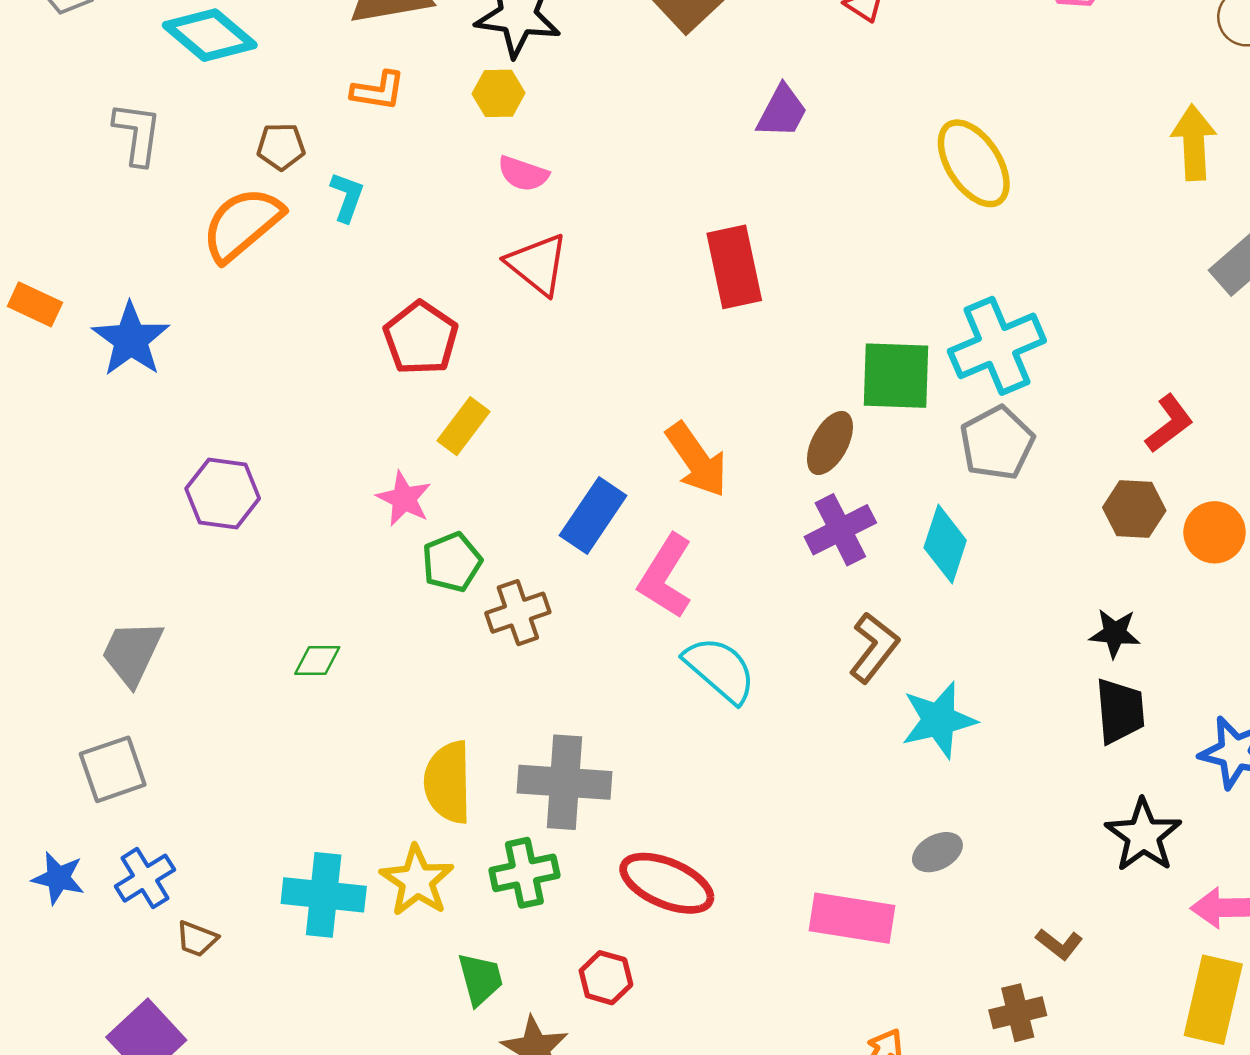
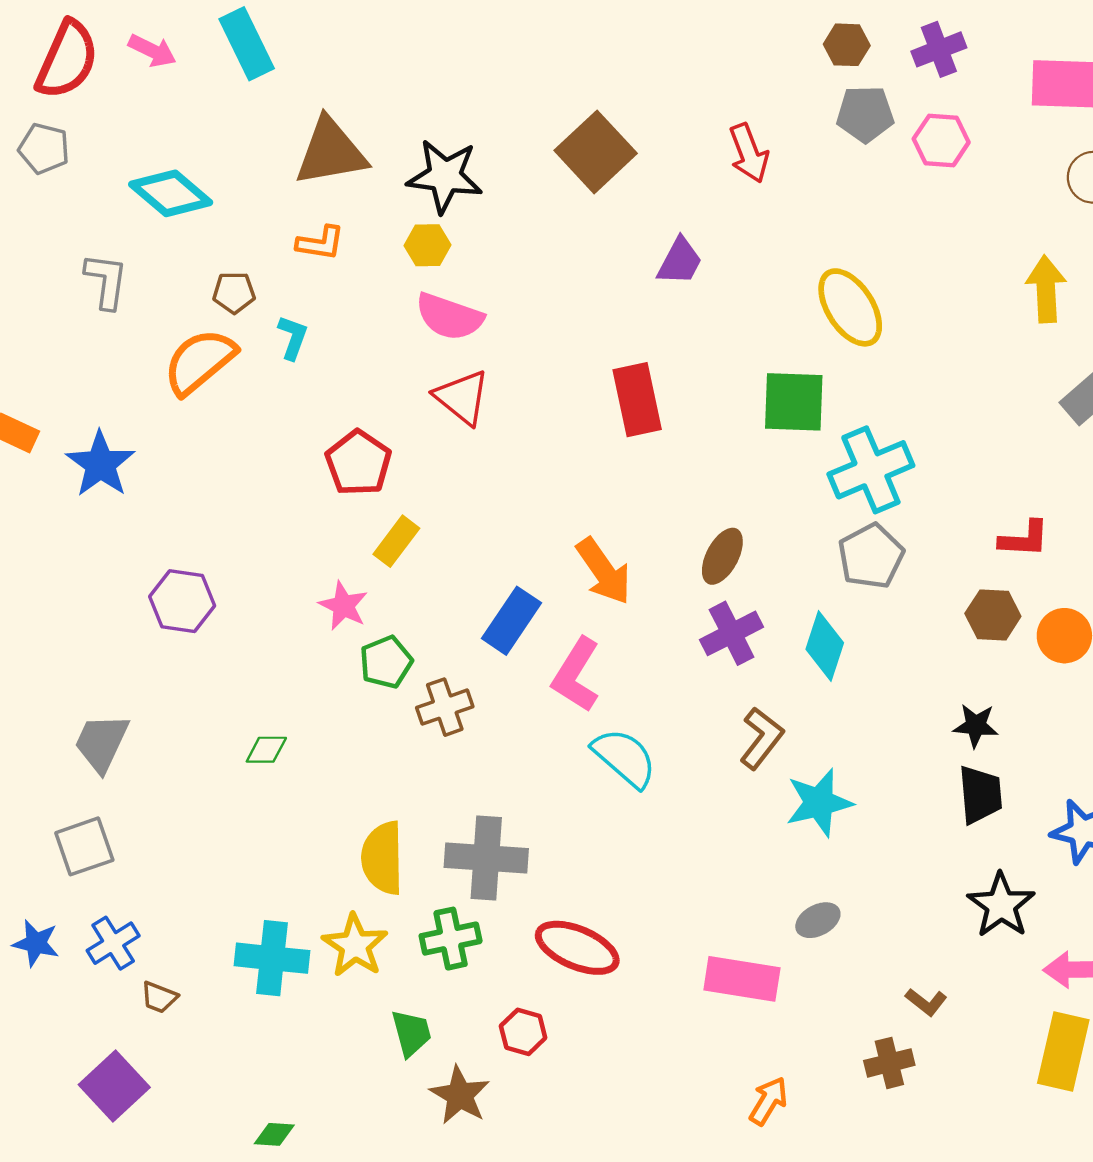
pink semicircle: (523, 174) -> (449, 317), size x1.5
green square: (896, 376) -> (794, 402), moved
red L-shape: (1169, 424) -> (1024, 539), turned 40

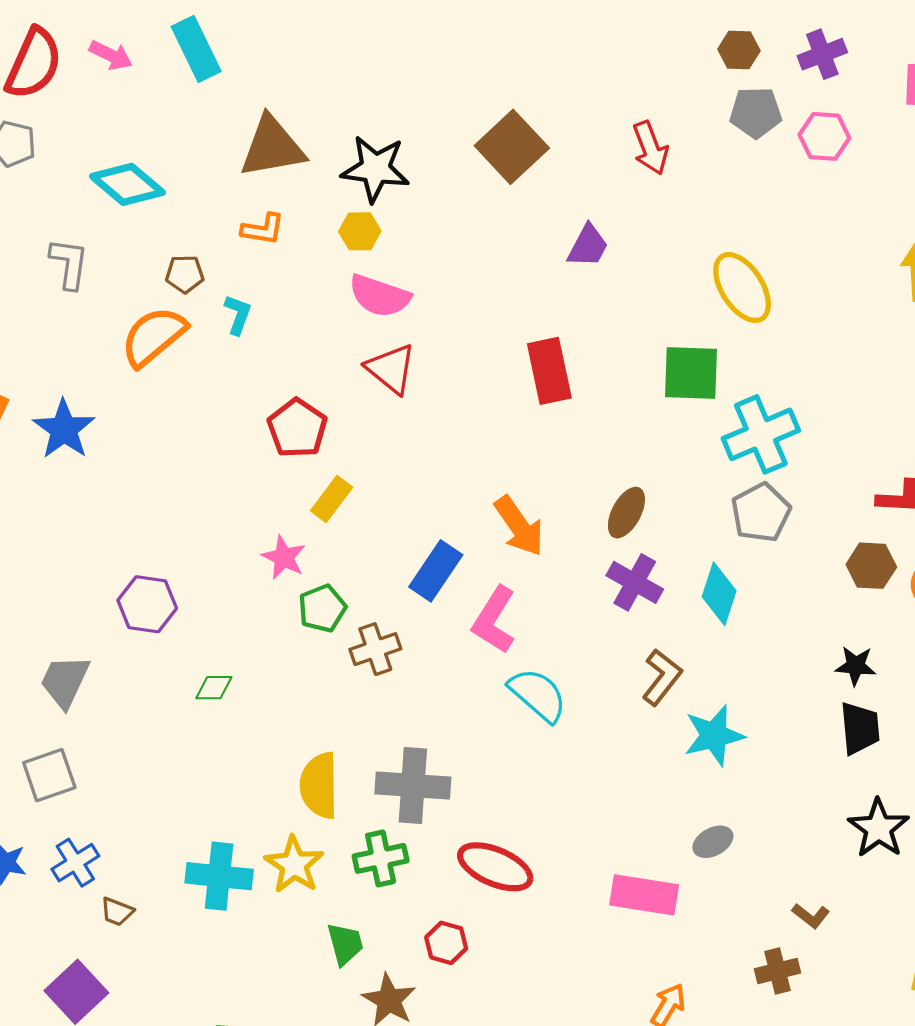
purple hexagon: (182, 601) -> (147, 604), moved
purple cross: (732, 633) -> (635, 582), turned -34

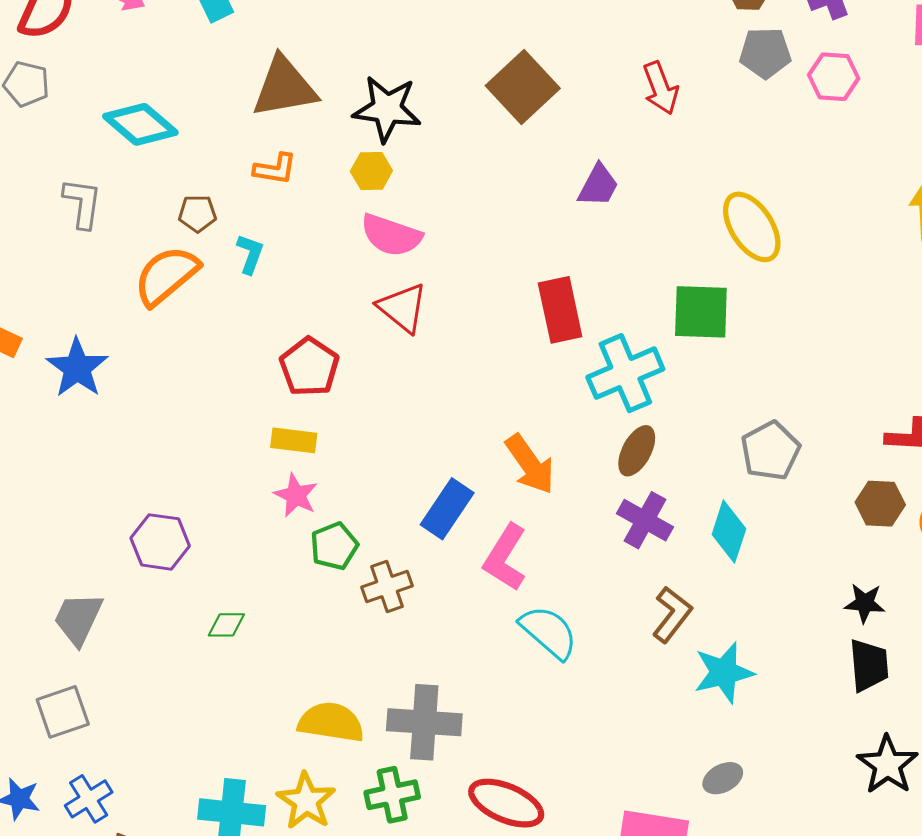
cyan cross: (761, 434) -> (625, 373), moved
yellow rectangle: (332, 499) -> (294, 440), moved, turned 60
yellow semicircle: (319, 786) -> (331, 722), turned 100

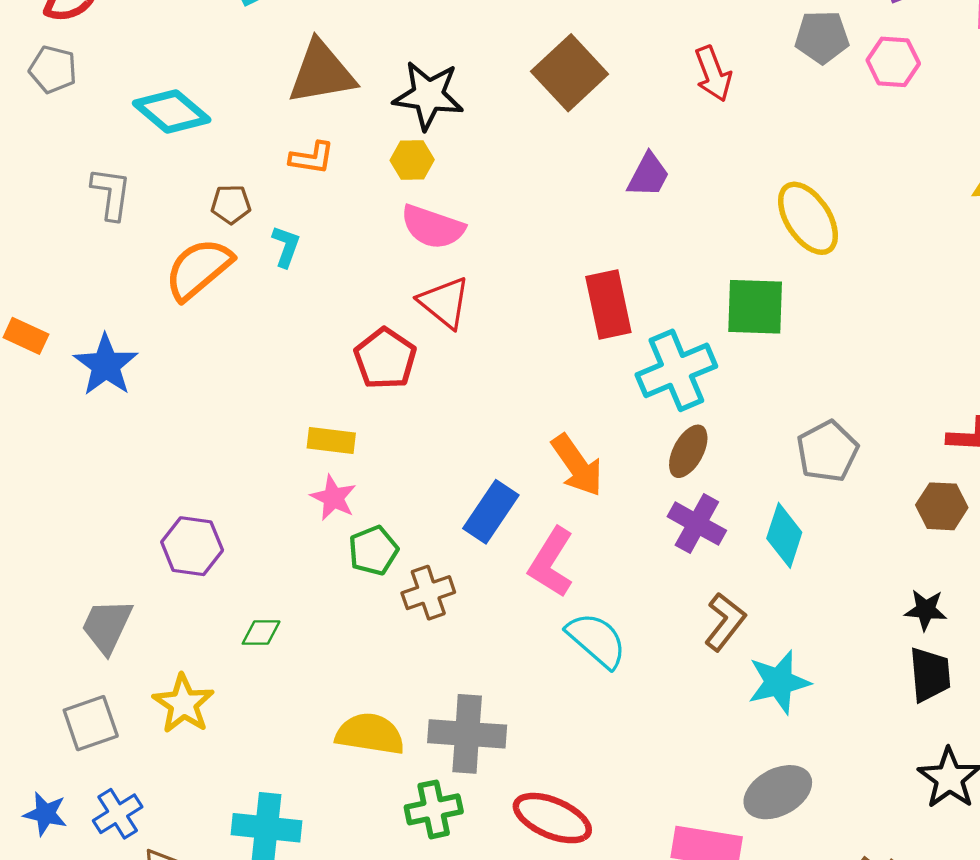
red pentagon: (309, 367) -> (385, 359), moved
gray ellipse: (723, 778) -> (778, 792), size x1.6
yellow star: (306, 801) -> (183, 704), moved

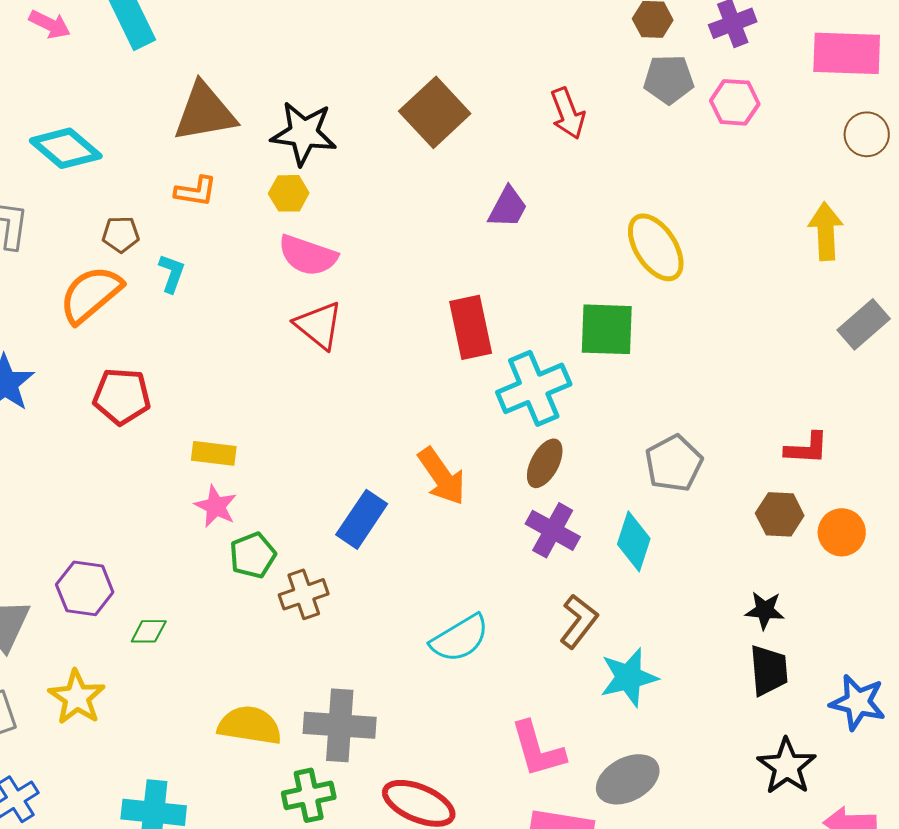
red pentagon: (385, 359) -> (122, 396), moved, turned -30
purple hexagon: (192, 546) -> (85, 588), moved
pink L-shape: (551, 562) -> (538, 749), moved, turned -48
cyan semicircle: (597, 640) -> (460, 638), turned 108

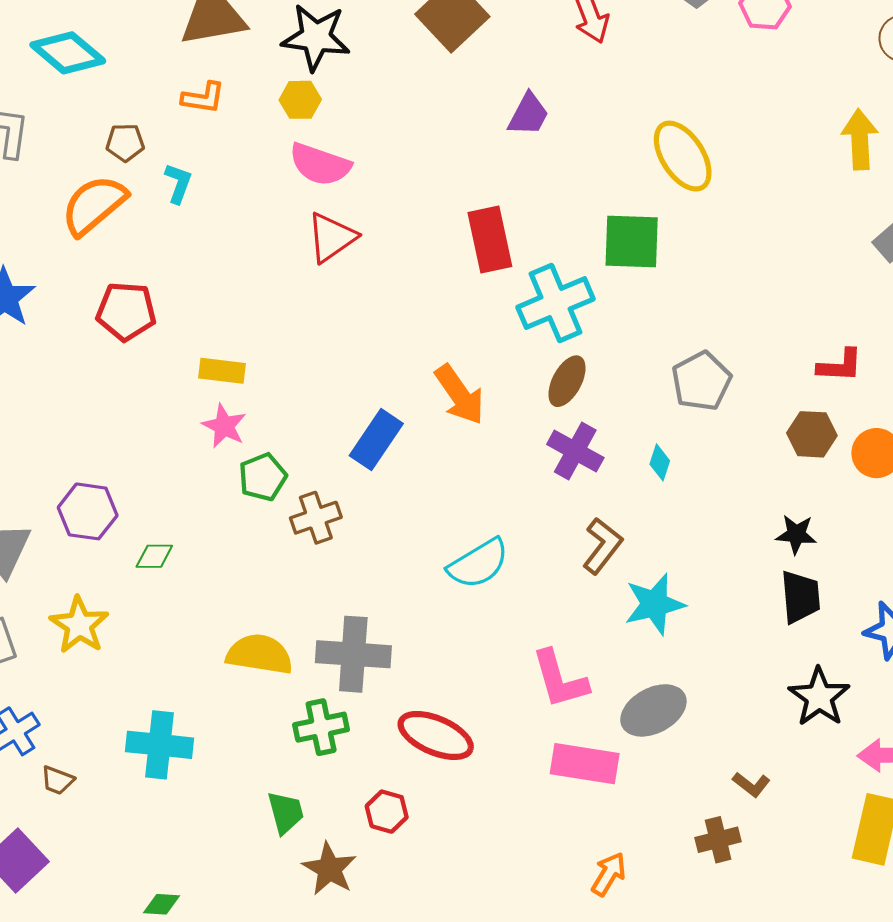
red triangle: (319, 325) -> (331, 237), turned 46
cyan diamond: (634, 541) -> (660, 462), size x0.6

